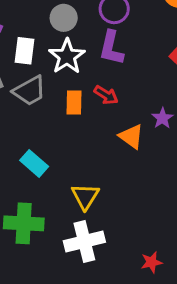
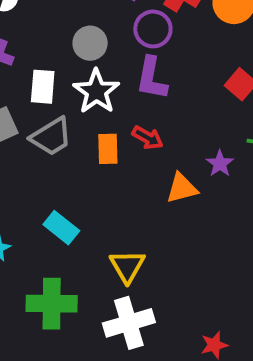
orange triangle: (131, 136) -> (182, 188), turned -48

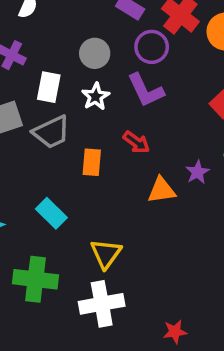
purple L-shape: (152, 78) -> (146, 90), turned -42
white star: (96, 91) -> (96, 96), size x0.7
orange rectangle: (108, 149) -> (92, 162), moved

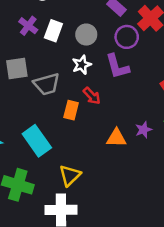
white rectangle: (49, 87) -> (53, 31), moved
red arrow: (136, 142) -> (92, 96), moved
cyan rectangle: (51, 213) -> (37, 141), size x1.4

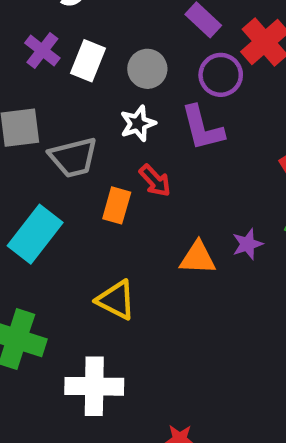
cyan rectangle: (37, 141) -> (35, 234), moved, turned 72
yellow triangle: (70, 175) -> (116, 300), moved, turned -50

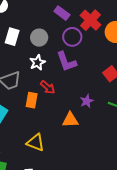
purple star: (247, 244) -> (87, 101), moved

